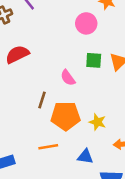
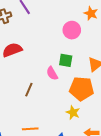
green square: (94, 60) -> (66, 60), moved
orange pentagon: (65, 116) -> (81, 89), moved

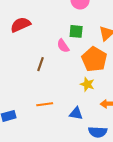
orange pentagon: (81, 89) -> (94, 59), turned 30

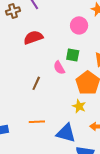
red semicircle: (20, 25) -> (33, 38), moved
blue triangle: (76, 113) -> (66, 133), size x1.5

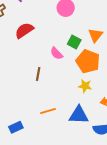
green square: (73, 55) -> (74, 42), moved, turned 32

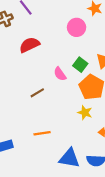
brown line: (38, 74) -> (37, 93), turned 40
blue triangle: (79, 115) -> (69, 158), moved

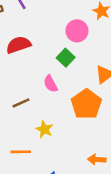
green square: (80, 65) -> (66, 58), moved
yellow star: (85, 113) -> (44, 129), moved

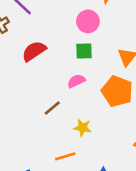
green square: (66, 58) -> (84, 51), turned -30
pink semicircle: (51, 84) -> (76, 81), turned 108

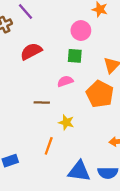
brown line: (52, 108) -> (42, 103), turned 35
orange line: (65, 156) -> (49, 146), turned -60

